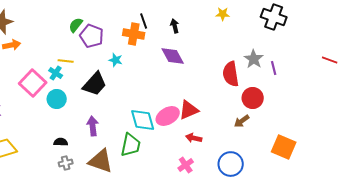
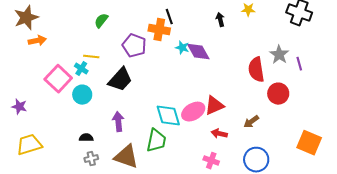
black arrow: (175, 26) -> (220, 20), moved
purple pentagon: (92, 36) -> (134, 46), moved
cyan star: (116, 60) -> (182, 48), moved
brown arrow: (242, 121) -> (251, 122), moved
pink cross: (186, 165) -> (211, 161), turned -35

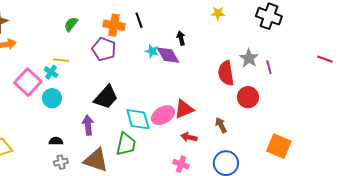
black arrow: (220, 20) -> (181, 38), moved
orange cross: (159, 30) -> (114, 25), moved
black trapezoid: (120, 80) -> (106, 97), moved
brown arrow: (251, 122) -> (221, 125), turned 98

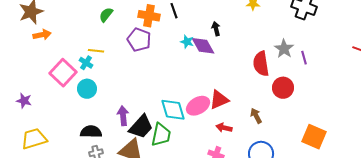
black trapezoid: (106, 97) -> (141, 127), moved
black semicircle: (56, 141) -> (91, 132), size x1.5

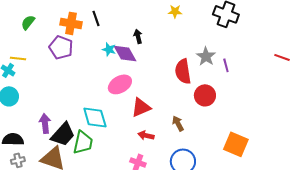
pink ellipse: (198, 106) -> (120, 84), moved

